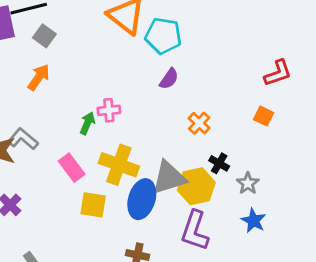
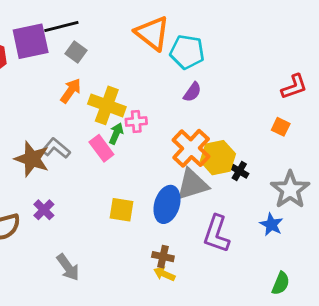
orange cross: (199, 123) -> (191, 148), moved, size x1.8
yellow cross: (119, 165) -> (107, 105), moved
pink rectangle: (72, 168) -> (101, 148), moved
gray star: (248, 183) -> (290, 190), moved, size x1.8
yellow hexagon: (196, 186) -> (218, 158), moved

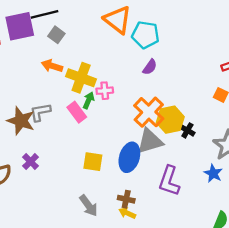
orange arrow: (71, 91) -> (52, 66), turned -108
gray L-shape: (56, 148) -> (40, 112), turned -50
gray arrow: (68, 267) -> (89, 206), moved

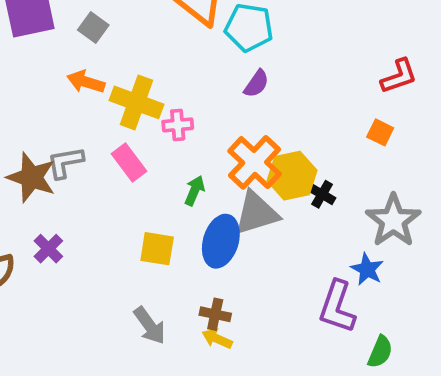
green arrow: (89, 100) -> (195, 191), moved
purple L-shape: (169, 181) -> (337, 307), moved

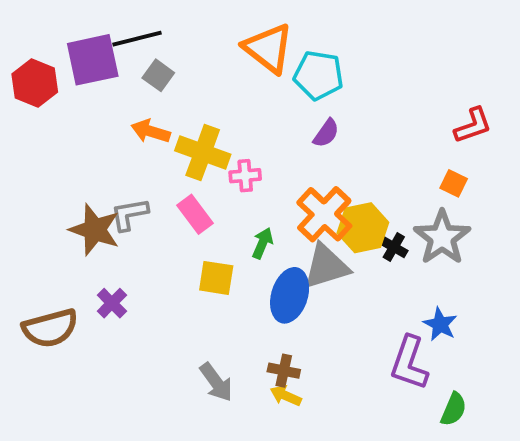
gray star: (393, 221) -> (442, 237), moved
yellow square: (157, 249) -> (216, 278), moved

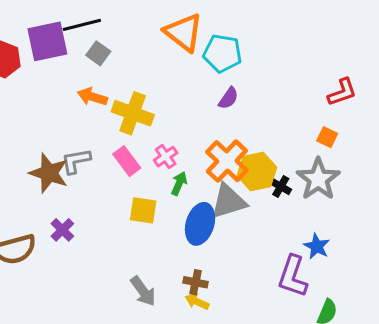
pink cross: (245, 176) -> (166, 157), moved, turned -30

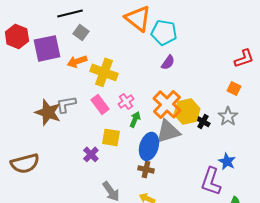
purple square: (47, 41) -> (47, 48), moved
orange arrow: (92, 97) -> (77, 61), turned -36
gray star: (318, 179) -> (228, 116), size x0.7
purple cross: (62, 230) -> (91, 154), moved
brown cross: (196, 282) -> (146, 169), moved

